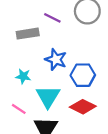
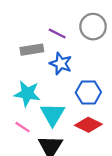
blue star: (56, 59) -> (61, 64), moved
cyan star: (23, 76) -> (27, 94), size x1.6

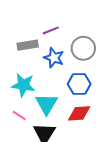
gray circle: (93, 27) -> (83, 48), moved
purple line: (57, 34) -> (51, 30), turned -49
red diamond: (88, 125) -> (79, 113), turned -30

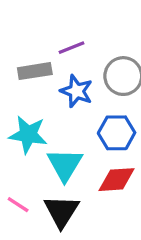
pink line: (19, 116) -> (18, 205), moved

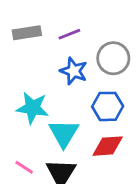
gray rectangle: (35, 71) -> (27, 33), moved

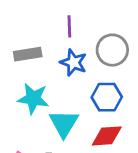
gray rectangle: (27, 33) -> (28, 54), moved
purple line: (69, 34) -> (69, 26), turned -70

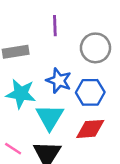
blue star: (73, 62) -> (59, 81), moved

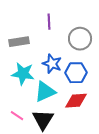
cyan triangle: (50, 117) -> (45, 92), turned 35

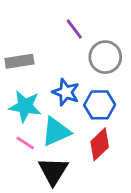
purple line: (49, 22) -> (74, 29), moved, turned -35
red diamond: (76, 101) -> (100, 144), turned -40
pink line: (17, 116) -> (25, 143), moved

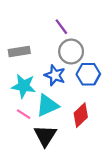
gray circle: (105, 57) -> (71, 52), moved
blue hexagon: (100, 105) -> (88, 74), moved

